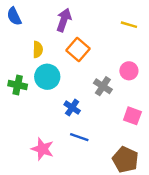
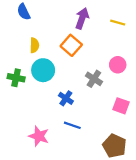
blue semicircle: (14, 16) -> (24, 12), moved
purple arrow: (64, 20) -> (82, 18), moved

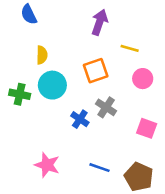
yellow line: (118, 23) -> (130, 48), moved
orange square: (71, 45) -> (96, 71), moved, turned 30
gray cross: (94, 79) -> (106, 107), moved
blue line: (72, 125) -> (99, 168), moved

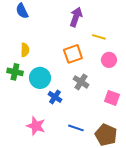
yellow semicircle: (42, 55) -> (25, 50), moved
cyan circle: (52, 85) -> (40, 78), moved
blue cross: (80, 119) -> (55, 97), moved

